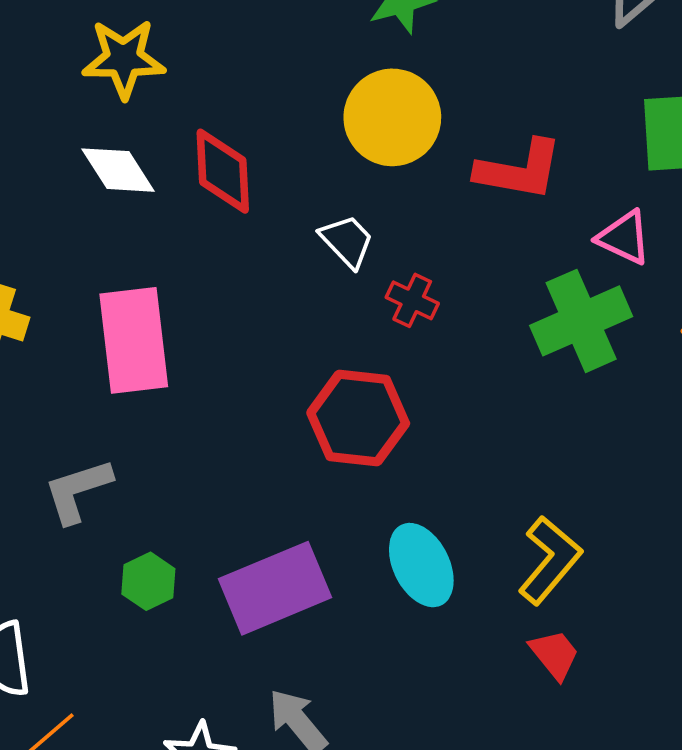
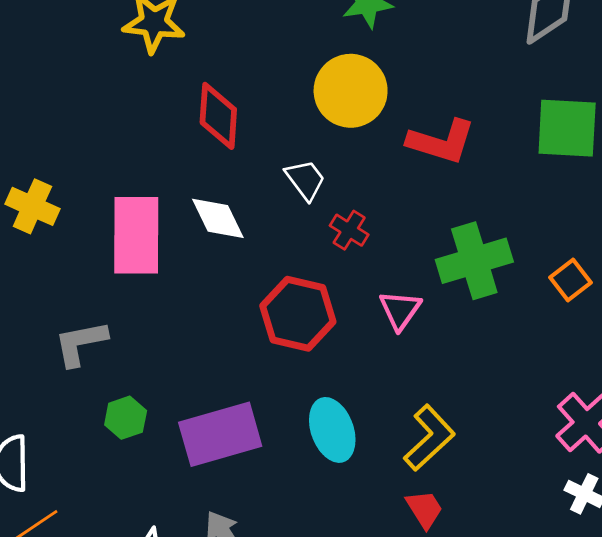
white diamond: (118, 170) -> (218, 218), moved
pink triangle: (624, 238) -> (400, 310), moved, turned 33

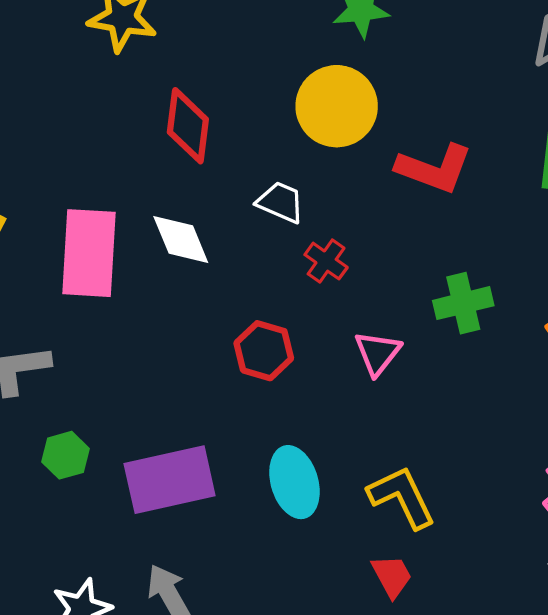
white trapezoid: (305, 180) -> (281, 202), turned -33
green cross: (474, 261) -> (463, 303), size x0.7
red hexagon: (298, 314) -> (264, 351), size x0.7
yellow L-shape: (429, 438) -> (402, 497), turned -76

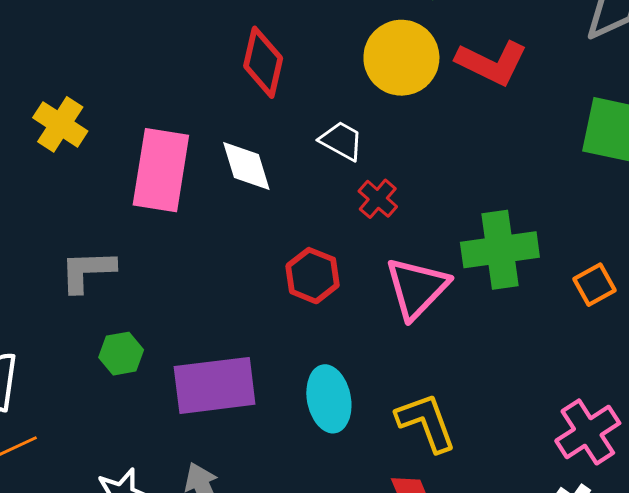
red L-shape: (434, 169) -> (492, 63), moved
green cross: (463, 303) -> (500, 250), size x1.4
pink triangle: (378, 353) -> (417, 288), size x1.5

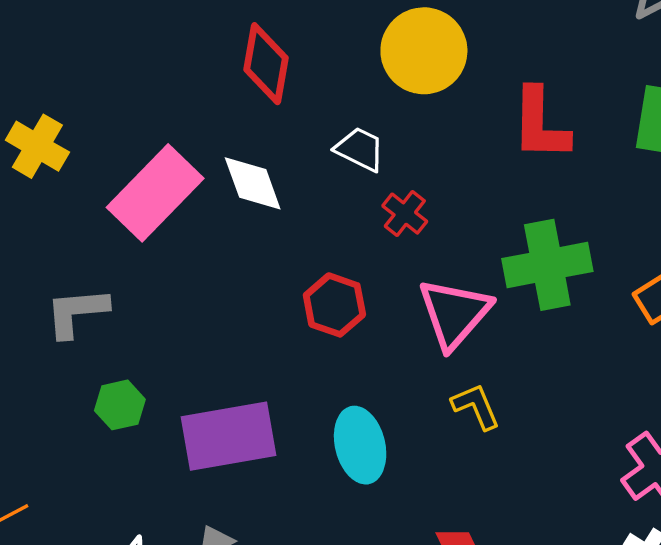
red L-shape: (492, 63) -> (540, 124), moved, turned 68
pink rectangle: (161, 170) -> (155, 193), turned 38
yellow L-shape: (426, 422) -> (476, 406), moved, size x0.7

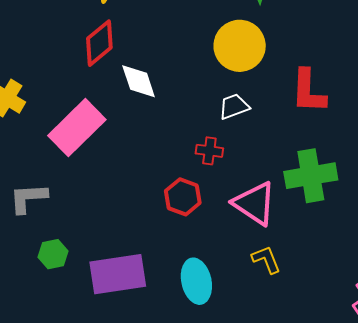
red diamond: (266, 64) -> (99, 43), moved, turned 39
white trapezoid: (360, 149) -> (234, 107), moved, turned -48
white diamond: (253, 183) -> (139, 81), moved
red cross: (405, 214) -> (209, 151), moved, turned -32
pink triangle: (454, 313) -> (255, 203), turned -39

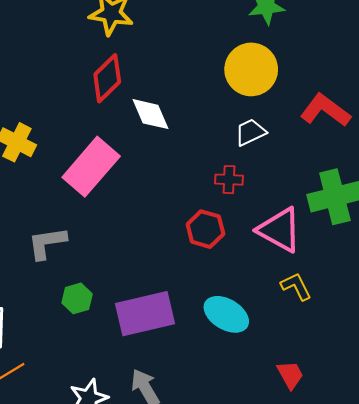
red L-shape: (308, 91) -> (325, 110), turned 129
cyan ellipse: (196, 281) -> (226, 314), turned -42

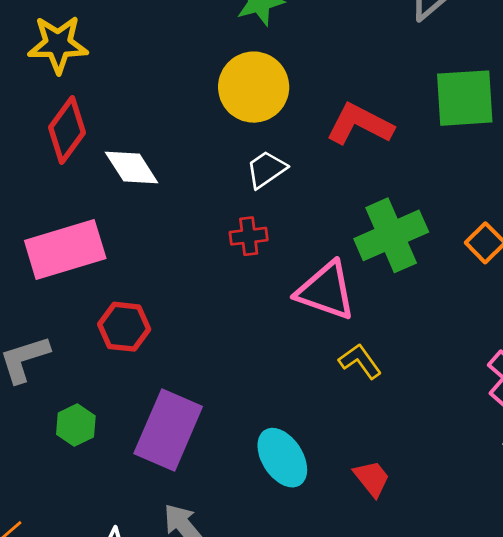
pink rectangle: (91, 167) -> (65, 249), turned 42
red hexagon: (205, 229) -> (124, 327), moved
purple rectangle: (145, 314) -> (168, 430), turned -44
cyan ellipse: (226, 314) -> (282, 458), moved, turned 36

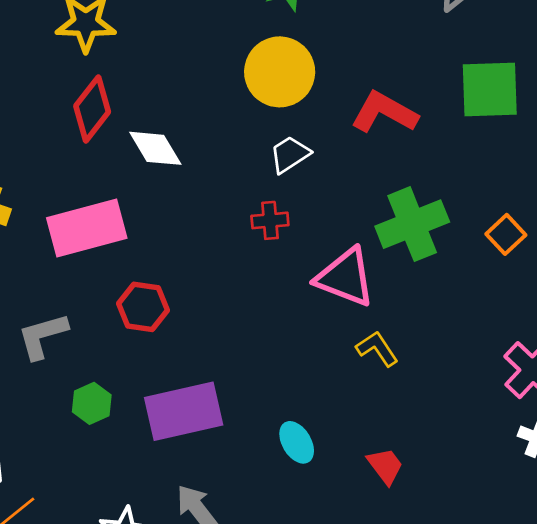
purple rectangle: (168, 430) -> (184, 411), turned 52
cyan ellipse: (282, 458) -> (297, 442), size x0.7

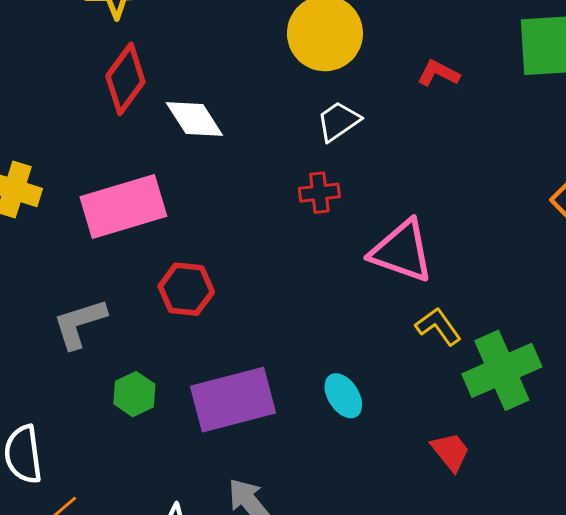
red L-shape: (384, 112) -> (438, 73), size x0.6
green cross: (412, 224) -> (502, 370), moved
cyan ellipse: (297, 442) -> (343, 396), moved

